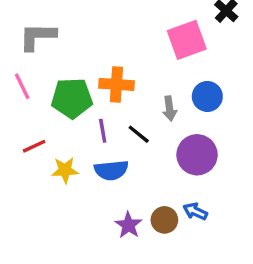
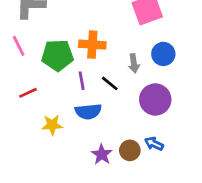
yellow star: (65, 170) -> (52, 125), moved

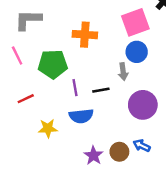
orange cross: (92, 45) -> (85, 35), moved
blue circle: (163, 54) -> (137, 52), moved
black line: (110, 83) -> (101, 90), turned -49

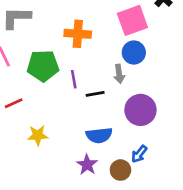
purple line: (75, 88) -> (74, 79), moved
blue semicircle: (81, 116) -> (99, 135), moved
blue arrow: (142, 146) -> (139, 154), turned -77
brown circle: (119, 152) -> (120, 170), moved

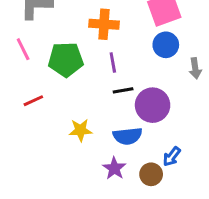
gray arrow: (119, 74) -> (195, 68), moved
purple line: (74, 79) -> (113, 62), moved
purple circle: (140, 110) -> (153, 105), moved
yellow star: (38, 135) -> (80, 130), moved

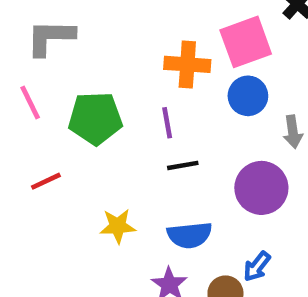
orange cross: (104, 24) -> (187, 64), moved
purple circle: (153, 105) -> (261, 188), moved

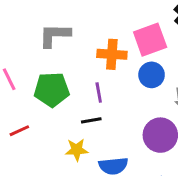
gray L-shape: (50, 37) -> (55, 35), moved
black line: (183, 165) -> (91, 120), moved
yellow star: (118, 226) -> (77, 150), moved

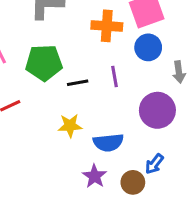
purple line: (99, 93) -> (114, 77), moved
black line: (91, 120) -> (78, 83), moved

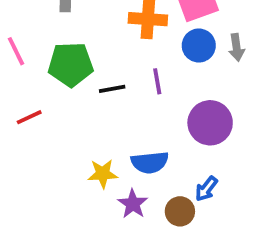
gray arrow: (179, 72) -> (236, 47), moved
yellow star: (70, 126) -> (103, 174), moved

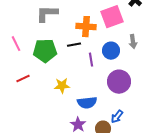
blue circle: (199, 46) -> (111, 51), moved
black line: (112, 89) -> (74, 45), moved
yellow star: (103, 174) -> (62, 86), moved

